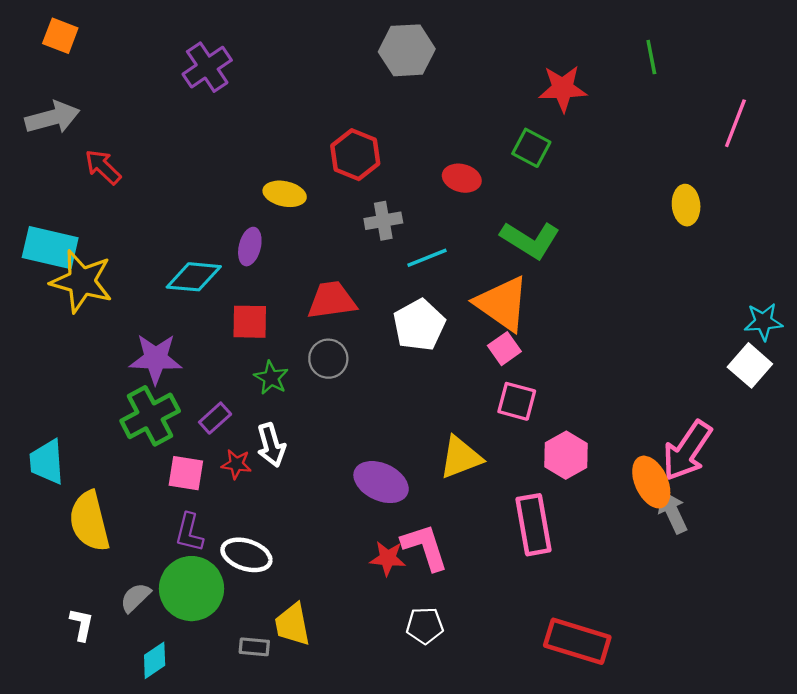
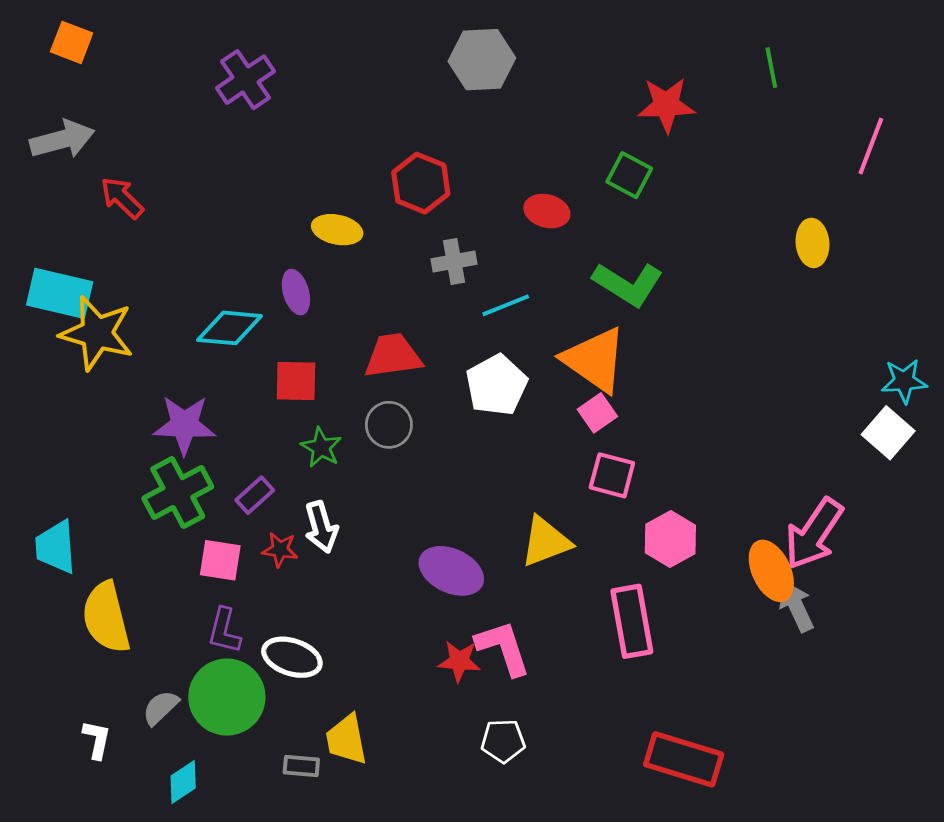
purple ellipse: (250, 247) -> (296, 292), turned -30

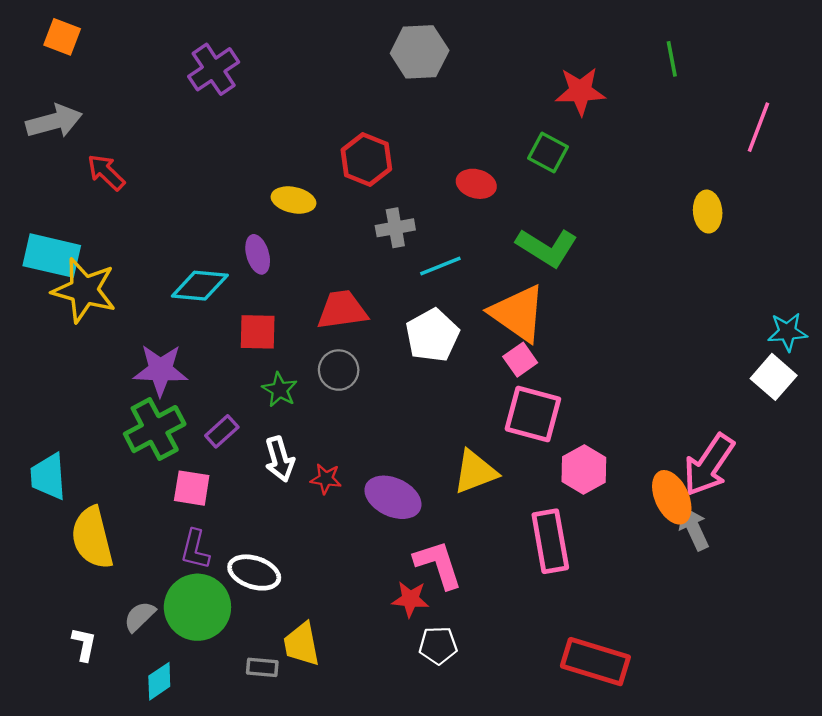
pink square: (612, 475) -> (533, 414), size x1.4
red star: (280, 550) -> (326, 479), moved
red star: (459, 661) -> (410, 599), moved

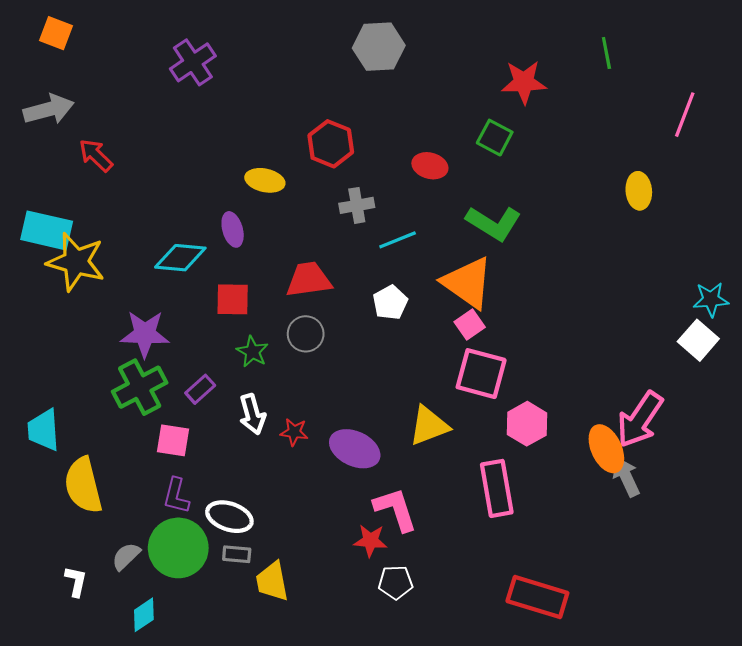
white pentagon: (432, 335) -> (390, 303), size x0.7
gray rectangle: (262, 667) -> (237, 554), moved

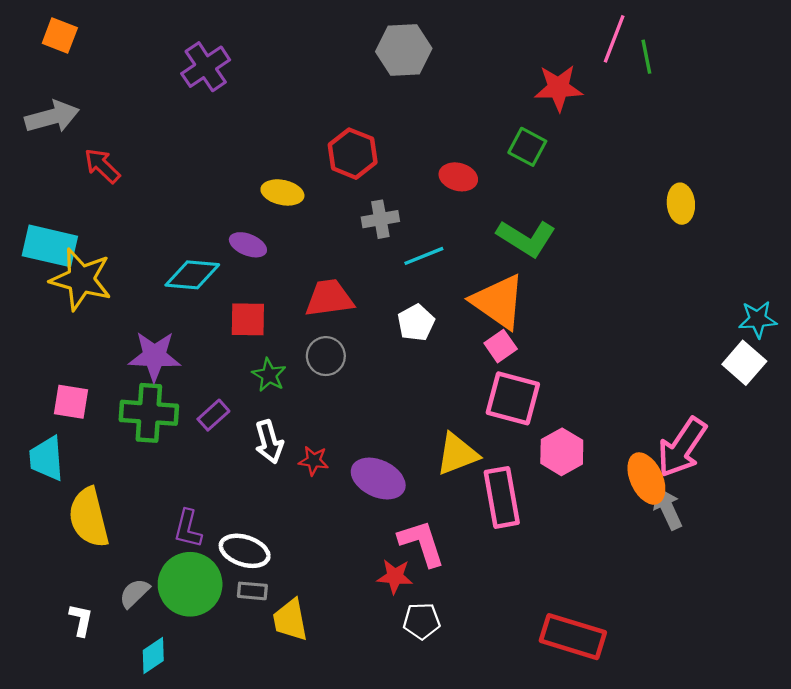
pink line: (685, 115) -> (614, 39), moved
purple ellipse: (233, 229) -> (248, 245), turned -52
green cross: (140, 387) -> (149, 413), turned 32
pink square: (173, 440) -> (71, 402), moved
pink rectangle: (497, 488) -> (502, 497), moved

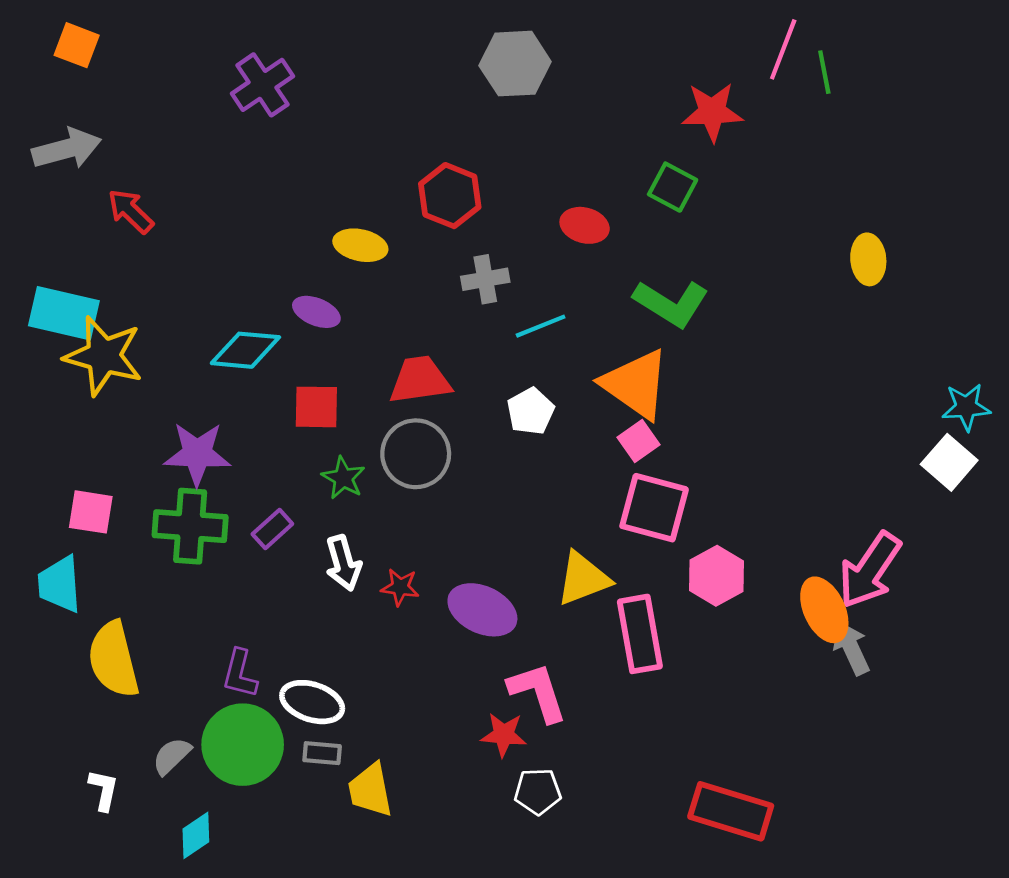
gray circle: (326, 356) -> (416, 454), size x1.4

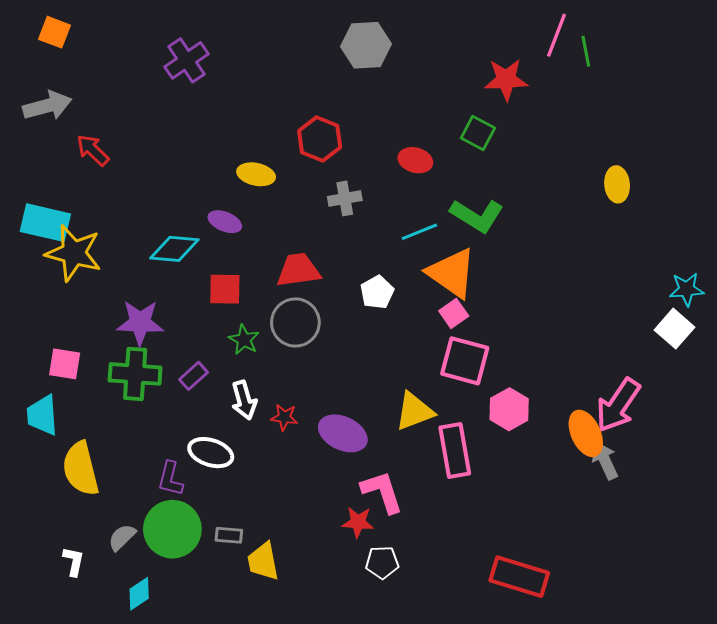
cyan line: (541, 326) -> (419, 232), moved
white ellipse: (312, 702) -> (211, 453), moved

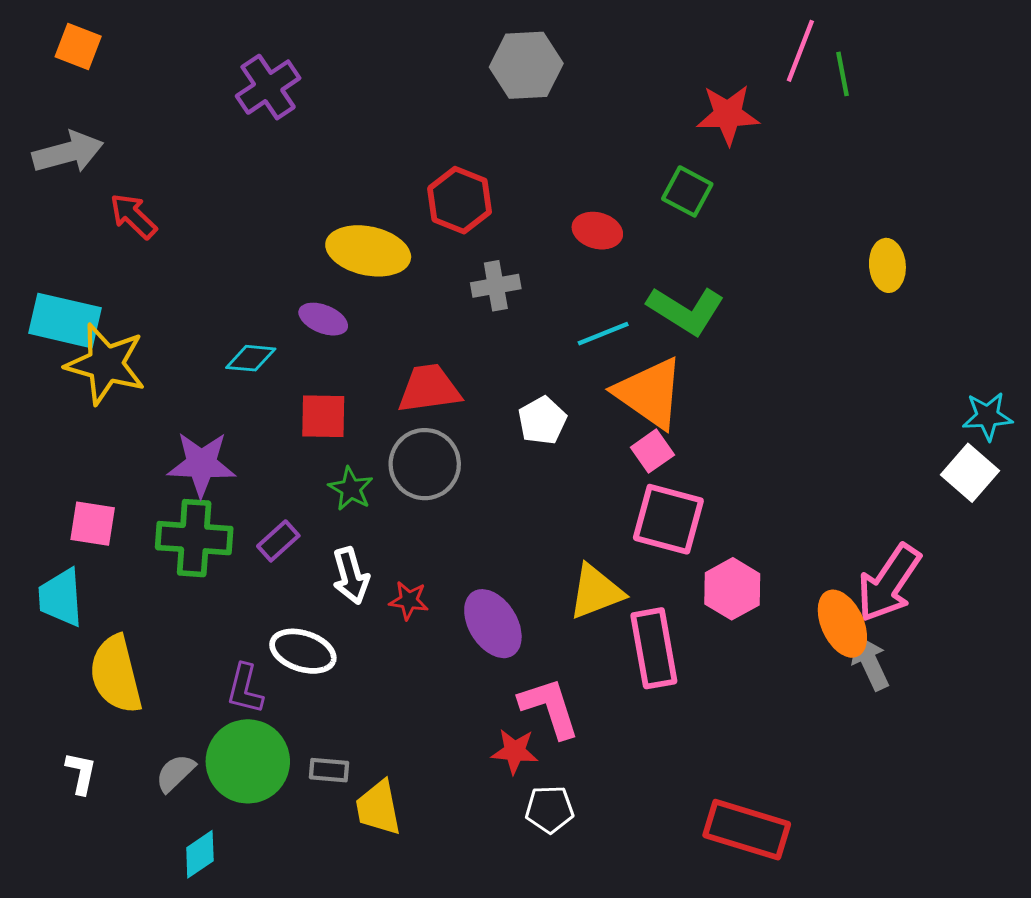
yellow ellipse: (256, 174) -> (368, 251), size x1.5
cyan diamond: (174, 249) -> (251, 358), size x0.7
purple ellipse: (343, 433) -> (493, 624), turned 33
white L-shape: (74, 561) -> (81, 773), moved

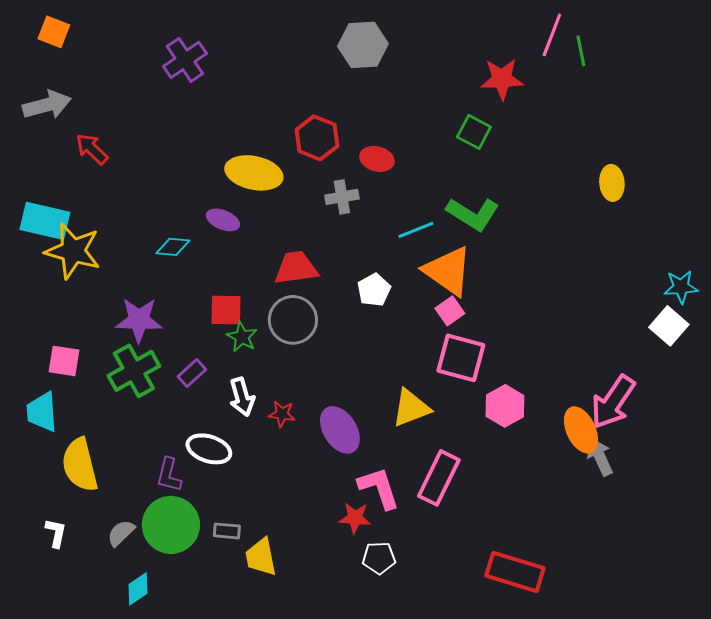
red ellipse: (597, 231) -> (377, 159), moved
red square: (323, 416) -> (226, 310), moved
green cross: (194, 538) -> (134, 371), turned -33
pink rectangle: (654, 648) -> (439, 478), moved, turned 36

